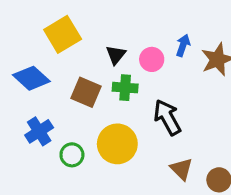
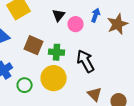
black triangle: (116, 55) -> (59, 15), moved
green cross: (125, 88) -> (57, 52), moved

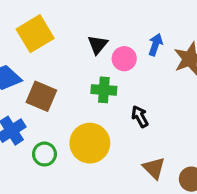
brown square: (34, 45) -> (41, 96), moved
green cross: (57, 52) -> (104, 90), moved
black arrow: (86, 61) -> (140, 117), size x0.6

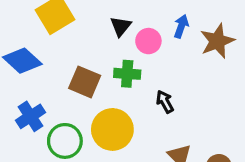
brown square: (41, 96) -> (85, 82), moved
green circle: (44, 154) -> (65, 141), size x1.4

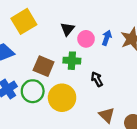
blue arrow: (181, 26) -> (107, 38), moved
green circle: (65, 141) -> (33, 91), moved

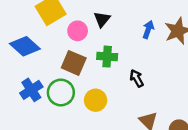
pink circle: (86, 39) -> (78, 31), moved
yellow circle: (62, 98) -> (96, 100), size x0.7

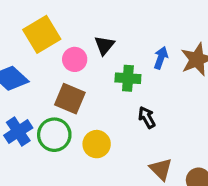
green cross: (107, 57) -> (128, 78), moved

